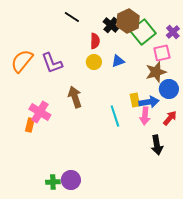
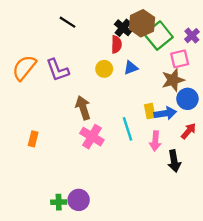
black line: (72, 17) -> (68, 22), moved
red semicircle: (95, 41) -> (116, 44), moved
pink cross: (40, 112) -> (92, 137), moved
pink arrow: (145, 116) -> (155, 141), moved

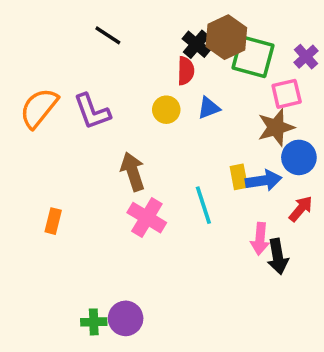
green square: (159, 36) -> (253, 57), turned -36
pink arrow: (155, 141) -> (260, 239), moved

